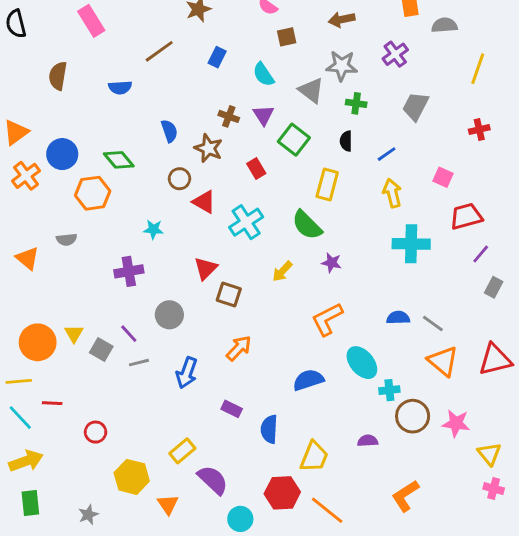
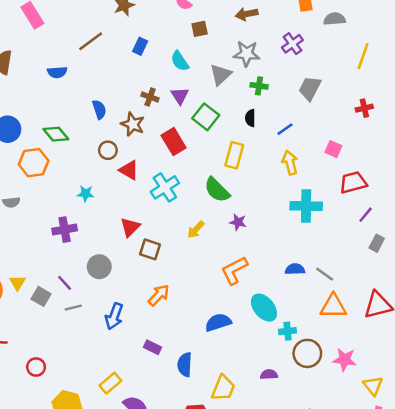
gray triangle: (311, 90) -> (221, 75), turned 40
red rectangle: (256, 169) -> (174, 142), size x1.5
orange triangle: (443, 361) -> (333, 306), turned -40

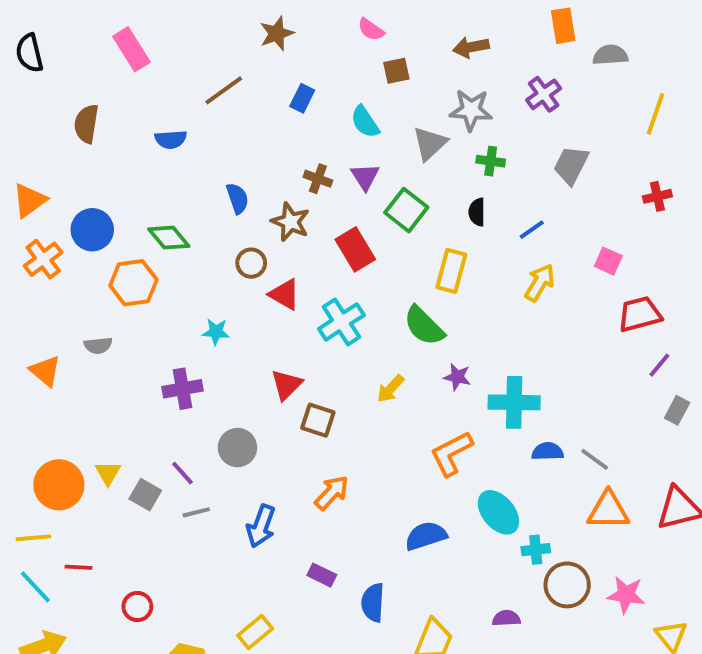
yellow arrow: (290, 163) -> (540, 283), turned 45
cyan cross: (306, 206) -> (514, 402), moved

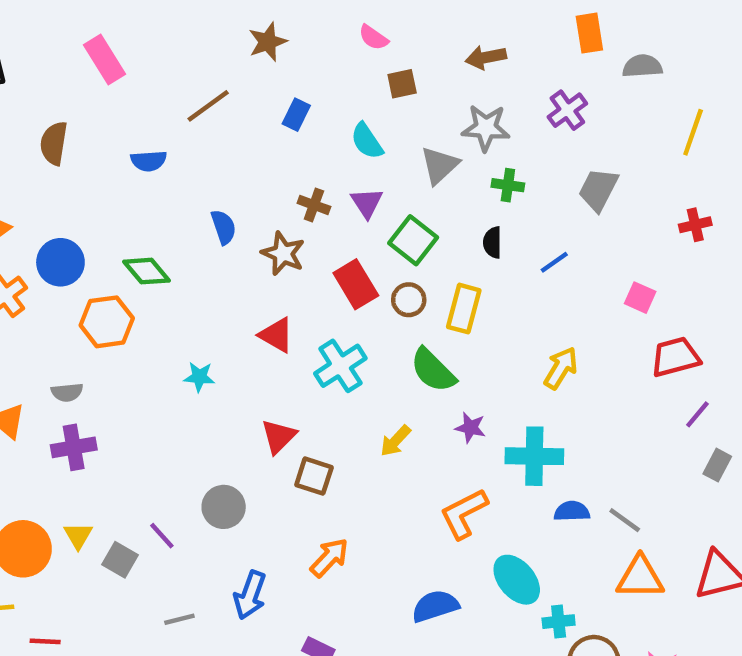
brown circle: (251, 263) -> (409, 300), moved
yellow arrow: (540, 283) -> (561, 368), moved
purple cross: (183, 389) -> (74, 447), moved
gray line: (196, 512) -> (179, 619), moved

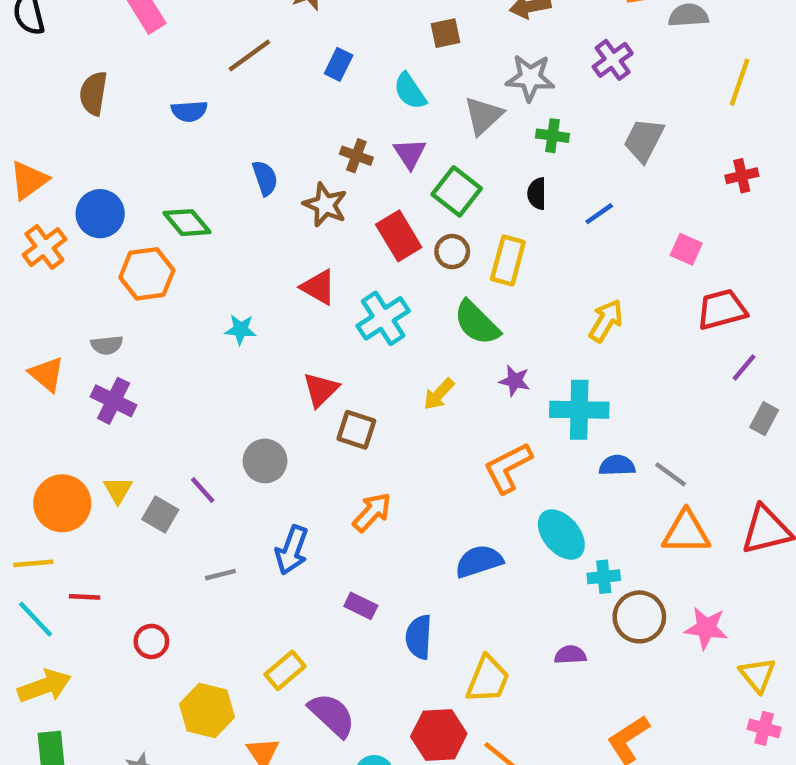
purple cross: (74, 447) -> (114, 401), turned 36

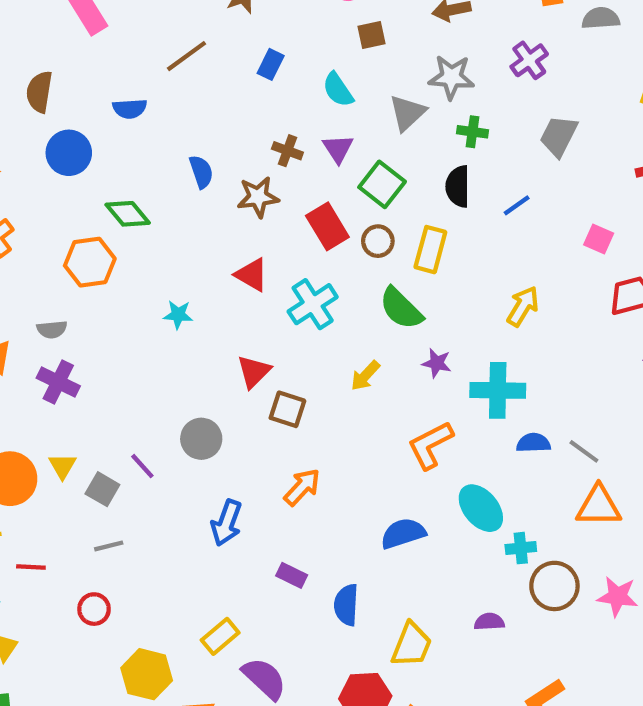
black semicircle: (537, 194) -> (458, 186), size x1.4
brown star: (325, 205) -> (258, 197), turned -30
blue circle: (100, 214) -> (69, 153), moved
gray line: (220, 575) -> (109, 546), moved

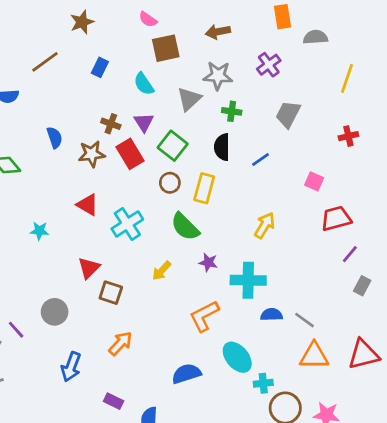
brown square: (372, 35) -> (166, 48), size x1.5
red rectangle: (327, 226) -> (130, 154), moved

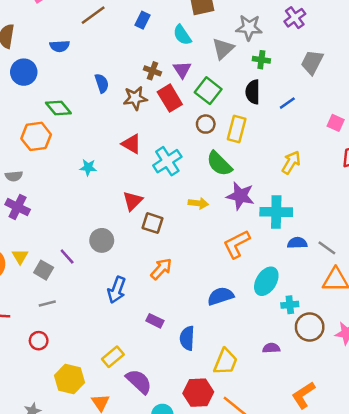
purple star: (208, 262) -> (240, 196), size x1.6
yellow arrow: (162, 271) -> (198, 203), turned -126
cyan ellipse: (237, 357) -> (266, 281), turned 72

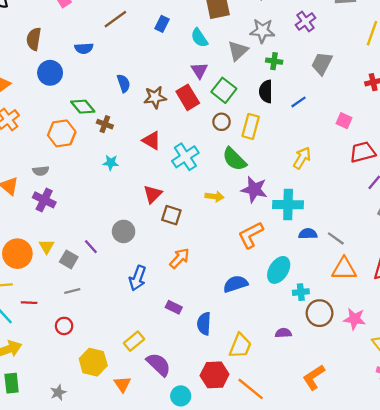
brown cross: (152, 71) -> (105, 124), moved

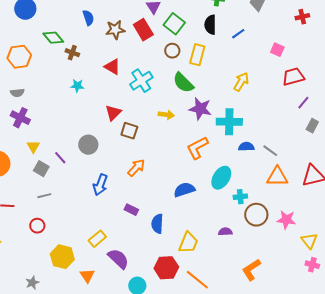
orange hexagon: (62, 133) -> (19, 57), moved
yellow triangle: (47, 247) -> (33, 147), moved

